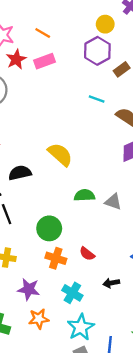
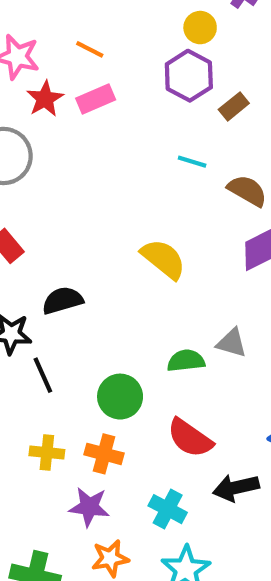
yellow semicircle: (60, 154) -> (163, 259), moved
green semicircle: (84, 195) -> (186, 361), moved
red semicircle: (87, 254) -> (190, 438), size x1.6
orange cross: (56, 258) -> (104, 454), moved
black arrow: (111, 283) -> (236, 488), size x1.5

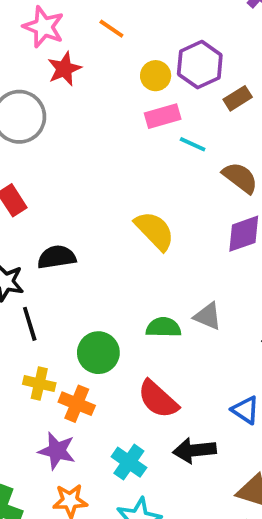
yellow circle: (200, 28) -> (156, 76), moved
pink rectangle: (96, 99) -> (163, 116), moved
yellow cross: (47, 453) -> (39, 384), moved

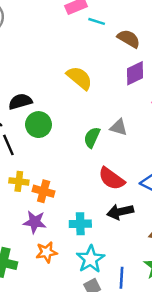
green semicircle: (163, 327) -> (92, 137), turned -60
green circle: (98, 353) -> (39, 125), moved
red semicircle: (158, 399) -> (112, 179), moved
cyan cross: (129, 462) -> (80, 224), turned -30

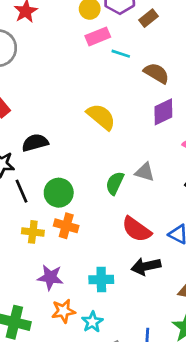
green circle: (39, 125) -> (59, 193), moved
orange cross: (44, 191) -> (66, 226), moved
cyan star: (90, 259) -> (92, 322), moved, size x0.7

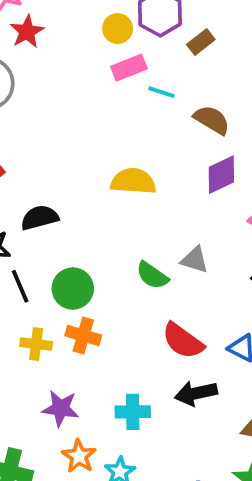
yellow semicircle: (101, 117) -> (133, 181), turned -36
green semicircle: (115, 183) -> (152, 275), turned -80
orange star: (63, 311) -> (79, 456), turned -30

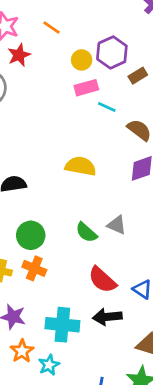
cyan cross: (133, 412) -> (62, 325), size x1.4

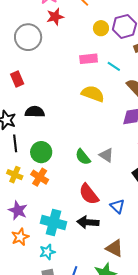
pink rectangle: (86, 88) -> (89, 59), moved
yellow semicircle: (81, 166) -> (93, 94), moved
cyan star: (49, 365) -> (47, 252), moved

